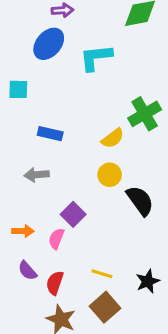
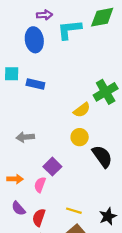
blue ellipse: (49, 44) -> (34, 40), turned -50
cyan L-shape: (96, 58) -> (69, 30), moved
blue rectangle: (50, 134) -> (35, 84), moved

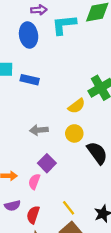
gray arrow: (25, 137) -> (39, 130), moved
purple semicircle: (18, 208) -> (12, 206), turned -63
yellow line: (74, 211) -> (69, 208), turned 35

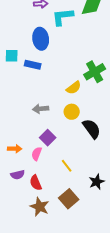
blue ellipse: (29, 35) -> (41, 39), moved
yellow line: (69, 208) -> (67, 166), moved
red semicircle: (33, 215) -> (36, 183), turned -42

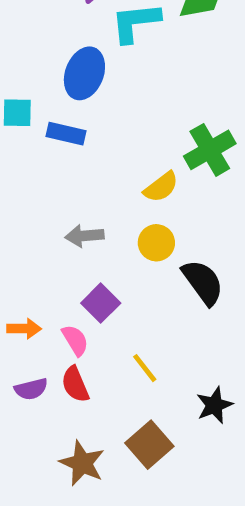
blue ellipse: (41, 39) -> (84, 73), turned 30
pink semicircle: (37, 154) -> (75, 340), turned 128
red semicircle: (36, 183) -> (75, 384), moved

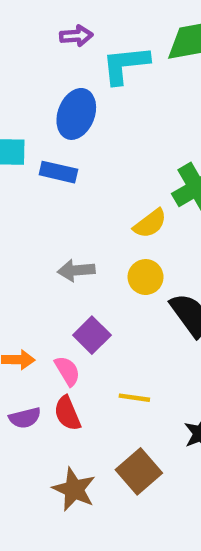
yellow line: (145, 368) -> (134, 398), turned -44

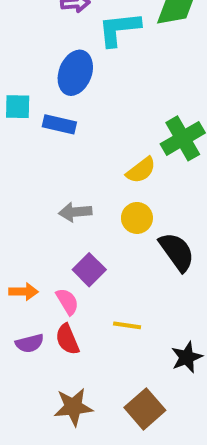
brown square: (139, 471) -> (145, 409), moved
brown star: (74, 489) -> (73, 407), turned -30

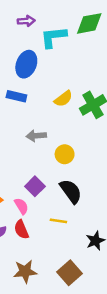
yellow semicircle: (141, 170) -> (63, 99), moved
gray arrow: (75, 212) -> (36, 136), moved
black semicircle: (177, 252) -> (71, 191), moved

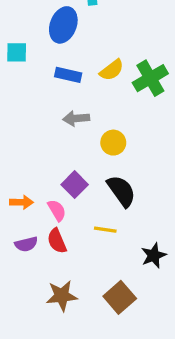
blue rectangle: (16, 96) -> (68, 75), moved

